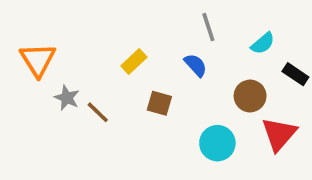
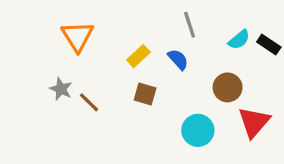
orange triangle: (38, 60) -> (77, 36), moved
yellow rectangle: (134, 62) -> (138, 56), moved
black rectangle: (295, 74) -> (269, 45), moved

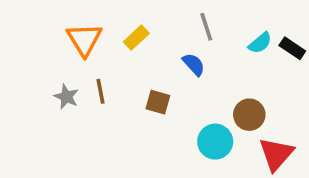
yellow rectangle: (138, 56) -> (136, 38), moved
brown circle: (228, 87) -> (249, 115), moved
brown line: (89, 102) -> (100, 91), moved, turned 35
red triangle: (254, 122) -> (276, 154), moved

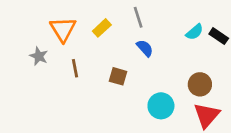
gray line: (206, 27) -> (138, 17), moved
gray star: (66, 97) -> (39, 56), moved
brown circle: (249, 115) -> (200, 84), moved

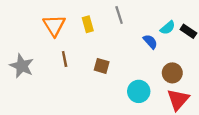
yellow rectangle: (102, 28) -> (88, 24), turned -63
blue semicircle: (145, 48) -> (150, 42), moved
gray star: (39, 56) -> (22, 66), moved, size x1.5

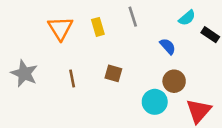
cyan semicircle: (168, 28) -> (187, 18), moved
brown line: (65, 59) -> (72, 79), moved
brown circle: (172, 73) -> (174, 81), moved

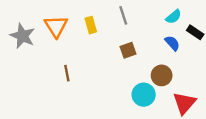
blue semicircle: (168, 46) -> (172, 43), moved
gray star: (24, 73) -> (22, 36), moved
brown square: (113, 73) -> (128, 50), moved, turned -35

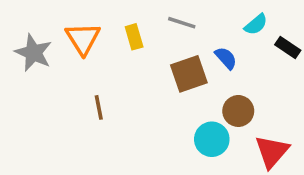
gray line: (123, 15) -> (182, 23), turned -54
blue semicircle: (172, 43) -> (226, 58), moved
brown square: (128, 50) -> (189, 74), size x1.5

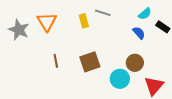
yellow rectangle: (134, 37) -> (84, 21), moved
blue semicircle: (226, 58) -> (139, 33), moved
brown square: (189, 74) -> (90, 62), moved

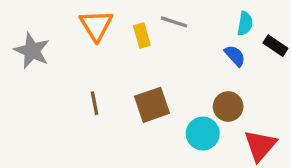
cyan semicircle: (145, 14) -> (245, 24), turned -40
orange triangle: (47, 22) -> (96, 25), moved

